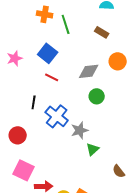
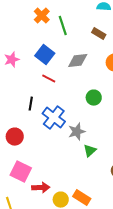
orange cross: (45, 14) -> (42, 16), turned 35
gray diamond: (89, 71) -> (78, 61), moved

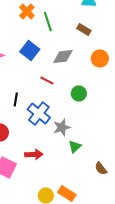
red line: (49, 79) -> (47, 80), moved
red arrow: (41, 188) -> (34, 154), moved

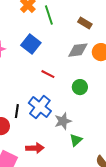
gray diamond: (63, 56) -> (78, 50), moved
black line: (16, 99) -> (17, 111), moved

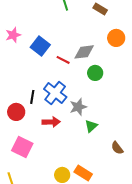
blue square: (31, 44) -> (40, 46), moved
gray diamond: (78, 50) -> (84, 52), moved
red arrow: (35, 148) -> (51, 122), moved

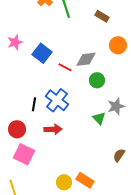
gray star: (78, 107) -> (116, 106), moved
red circle: (16, 112) -> (17, 129), moved
green triangle: (91, 126) -> (99, 118), moved, turned -32
brown semicircle: (117, 148) -> (119, 155), turned 72

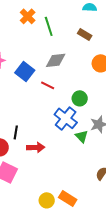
gray diamond: (86, 59) -> (56, 60), moved
blue cross: (57, 100) -> (66, 118), moved
black line: (34, 104) -> (16, 132), moved

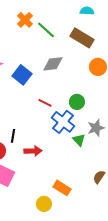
green line: (49, 26) -> (46, 30), turned -30
brown rectangle: (85, 34) -> (82, 38), size x1.6
red line: (48, 85) -> (45, 103), moved
orange rectangle: (68, 198) -> (62, 188), moved

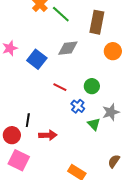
brown rectangle: (82, 38) -> (97, 22), turned 70
blue cross: (63, 122) -> (78, 106), size x0.6

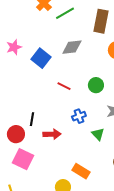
green line: (61, 14) -> (65, 13), turned -72
blue cross: (78, 106) -> (79, 116), moved, turned 32
green triangle: (94, 124) -> (98, 134), moved

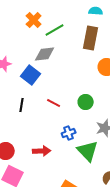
gray diamond: (72, 47) -> (45, 54), moved
black line: (32, 119) -> (22, 105), moved
green triangle: (98, 134) -> (88, 151), size x1.6

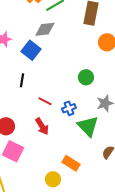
red line: (54, 103) -> (45, 101), moved
red arrow: (42, 151) -> (42, 126), turned 60

